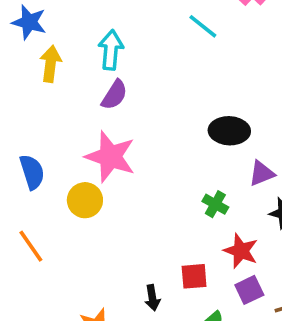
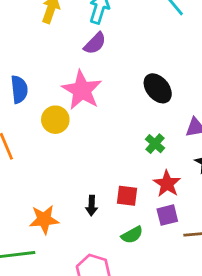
black ellipse: (229, 131) -> (158, 88), moved, turned 36

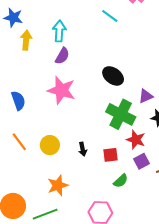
yellow circle: (55, 120) -> (50, 145), moved
green cross: (155, 144) -> (121, 114), size x2.0
black arrow: (92, 206) -> (83, 149), moved

